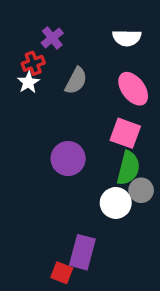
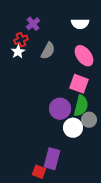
purple circle: (68, 159) -> (60, 109), moved

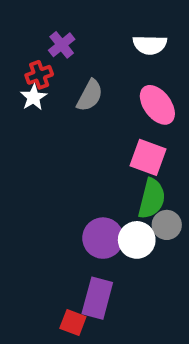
purple circle: (60, 109) -> (103, 238), moved

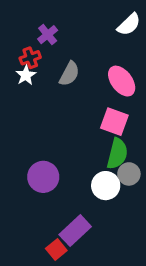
white semicircle: (150, 45) -> (129, 24), moved, turned -45
purple circle: (103, 238) -> (43, 177), moved
purple rectangle: (97, 298) -> (75, 231), turned 32
red square: (73, 323) -> (56, 249), turned 30

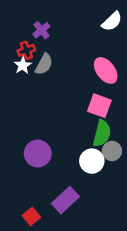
gray semicircle: (69, 74) -> (44, 64), moved
red square: (56, 249) -> (31, 216), moved

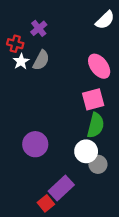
red cross: (26, 50) -> (15, 44), moved, turned 35
pink square: (99, 106) -> (93, 99), turned -35
gray circle: (112, 151) -> (98, 164), moved
red square: (31, 216) -> (46, 203), moved

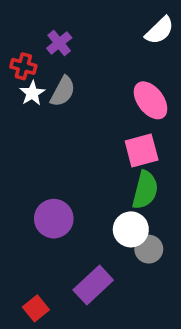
red square: (46, 203) -> (36, 308), moved

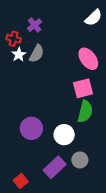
white circle: (131, 229) -> (64, 135), moved
gray circle: (149, 249) -> (80, 160), moved

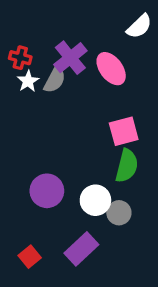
purple cross: (35, 25) -> (70, 58), moved, size x1.5
pink ellipse: (88, 59) -> (111, 69), moved
gray circle: (80, 160) -> (119, 213), moved
red square: (21, 181) -> (30, 257), moved

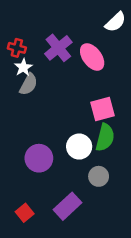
gray semicircle: (55, 80) -> (29, 84), moved
white circle: (95, 200) -> (79, 147), moved

